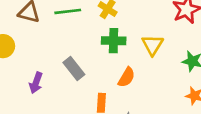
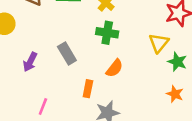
yellow triangle: (153, 45) -> (159, 43), moved

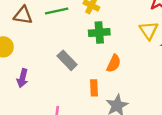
purple arrow: (30, 62) -> (22, 78), moved

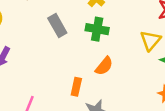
gray rectangle: (67, 60) -> (57, 26), moved

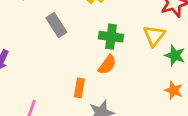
green cross: (97, 29) -> (111, 37), moved

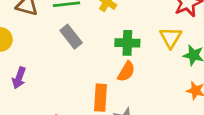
orange rectangle: (79, 88) -> (101, 98), size x1.4

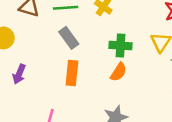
orange rectangle: (101, 98) -> (72, 73), moved

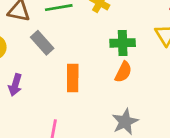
gray rectangle: (69, 38) -> (42, 43), moved

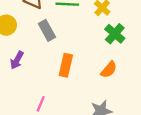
green cross: (123, 43) -> (115, 34), moved, turned 30

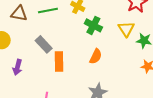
gray rectangle: (47, 30) -> (44, 44), moved

